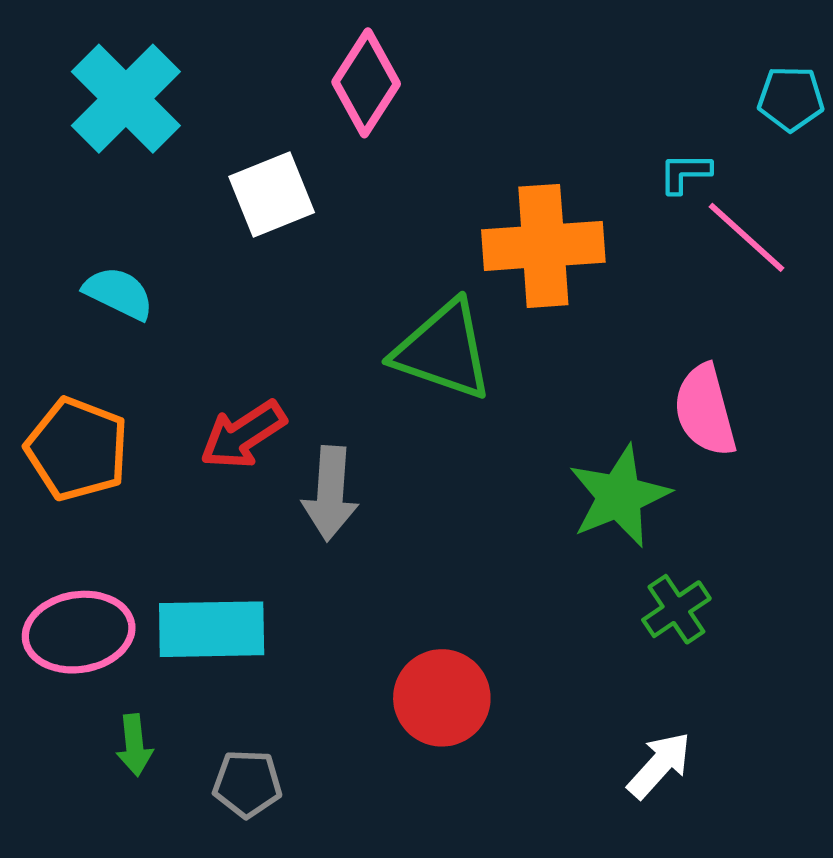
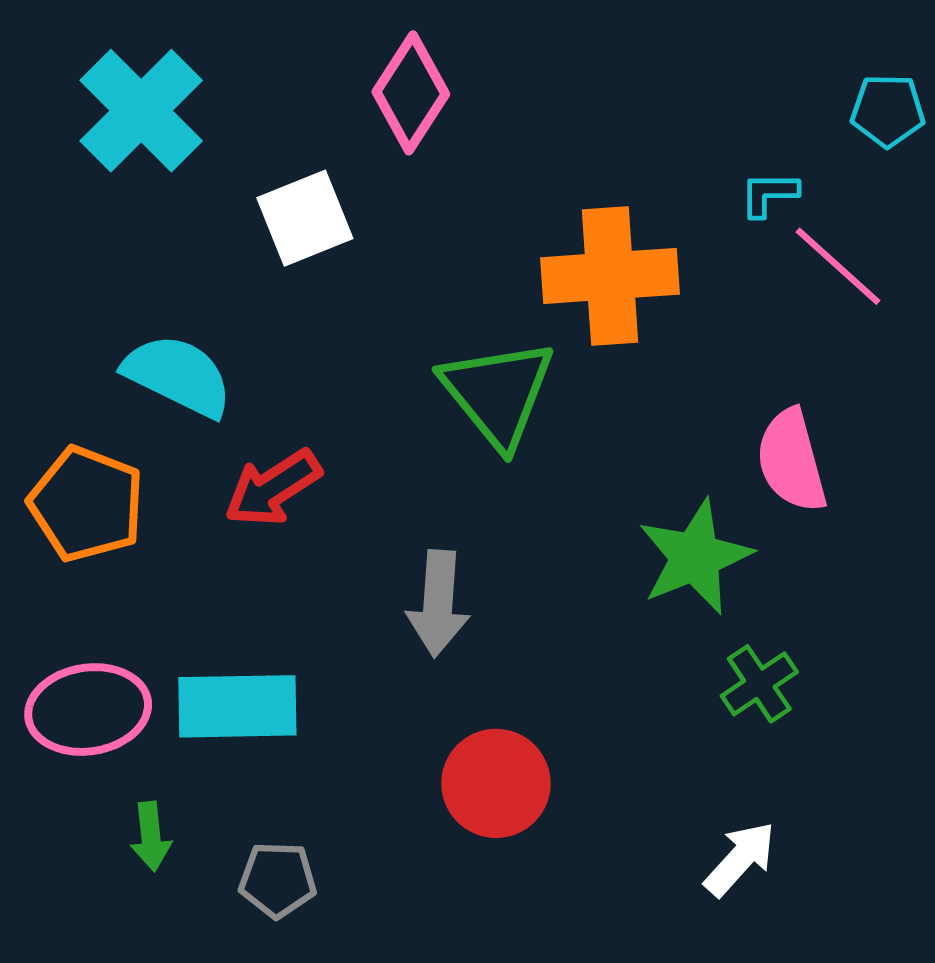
cyan semicircle: (119, 293) -> (178, 376), moved, size x1.4
green triangle: (443, 350) -> (498, 393), turned 32
gray arrow: (330, 493) -> (438, 604), moved

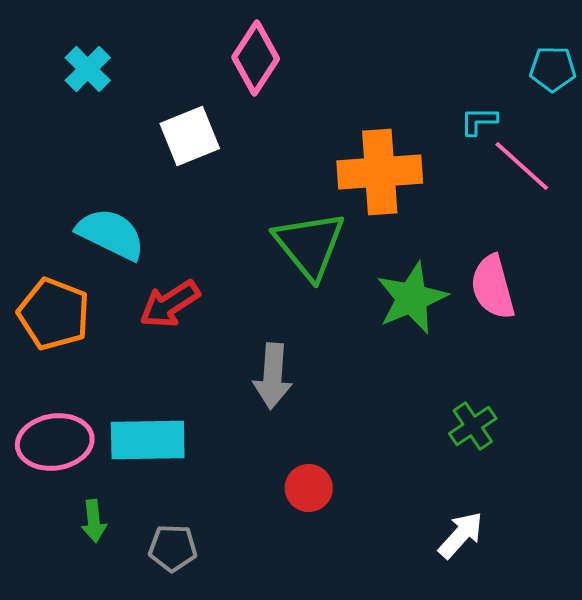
cyan cross: (141, 111) -> (88, 69), size x0.6
green star: (695, 557) -> (412, 298), moved
red circle: (496, 783) -> (309, 488), size x0.7

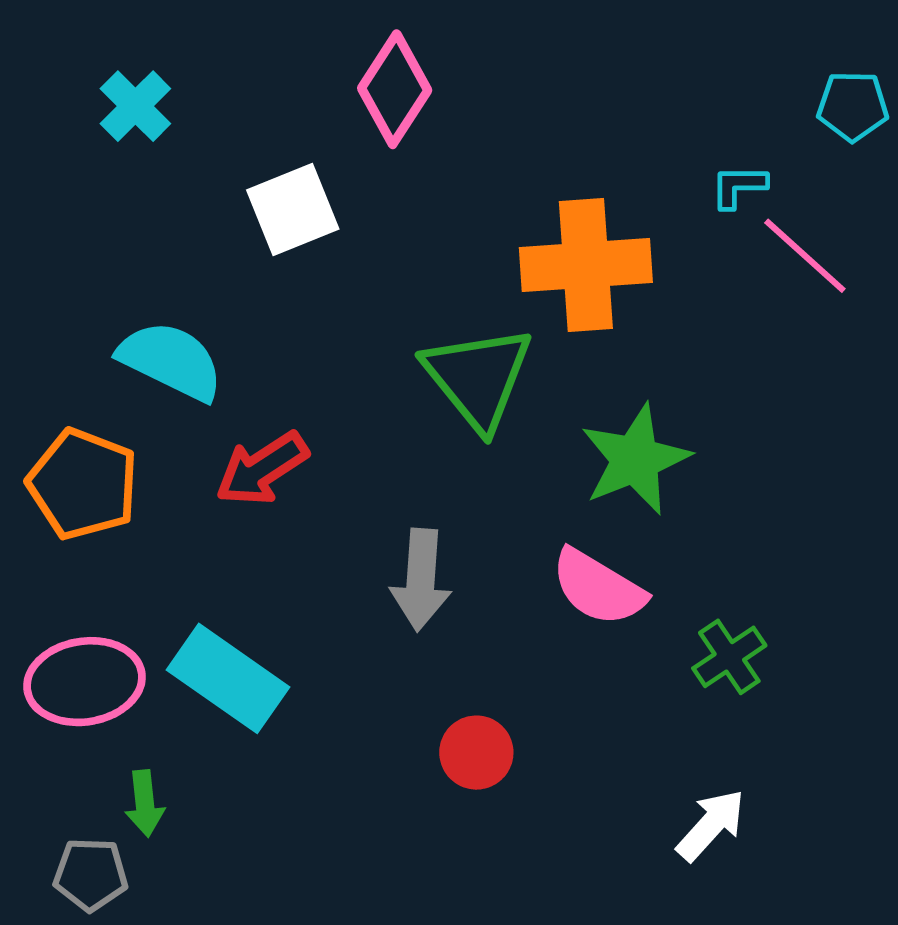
pink semicircle: (493, 287) -> (598, 587), moved, turned -44
cyan rectangle: (148, 440) -> (228, 678), turned 36
gray pentagon: (173, 548) -> (91, 874), moved

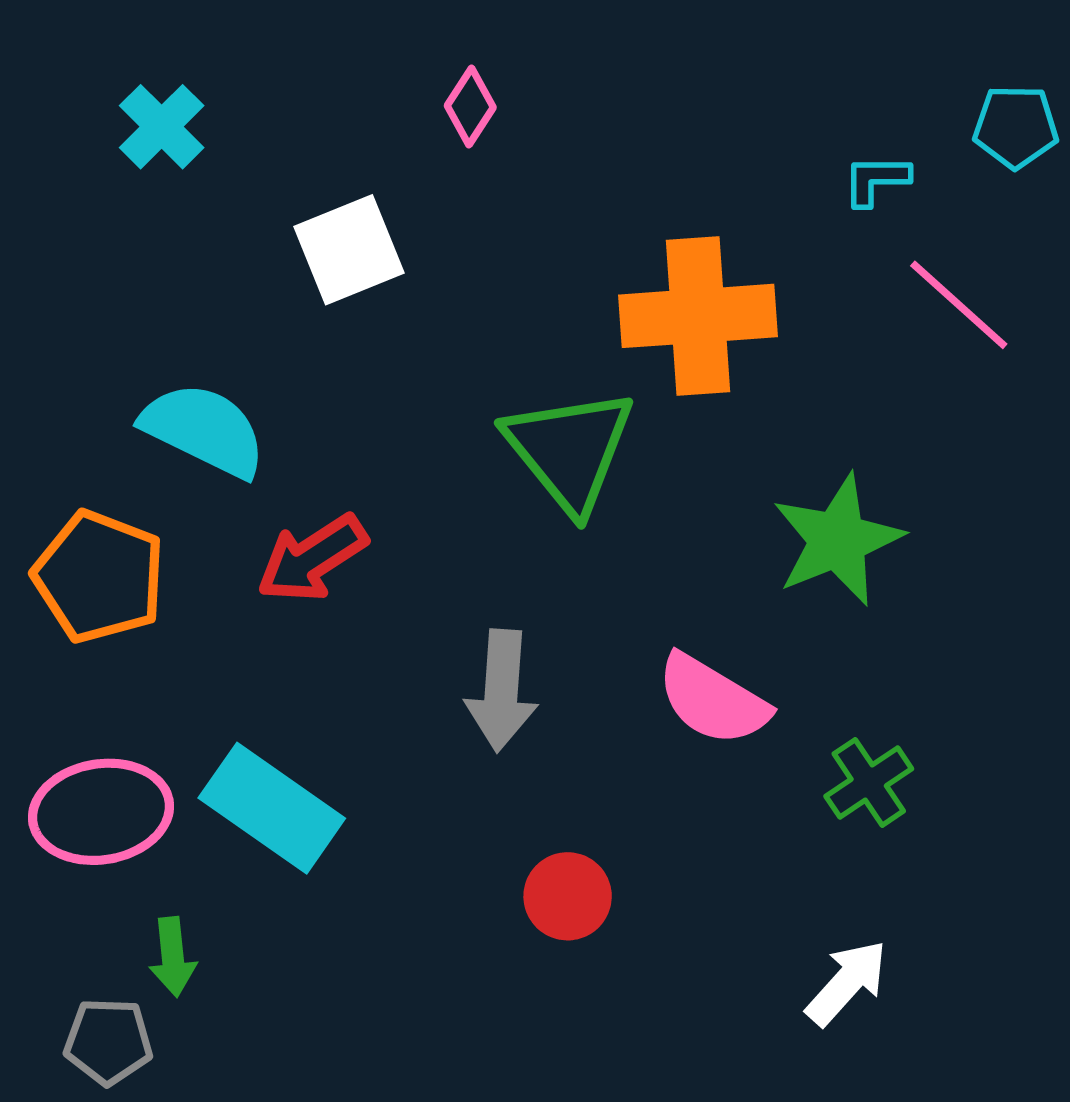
pink diamond: (395, 89) -> (470, 106), size x0.6
cyan L-shape: (739, 186) -> (876, 180), moved
green star: (635, 459) -> (838, 540), moved

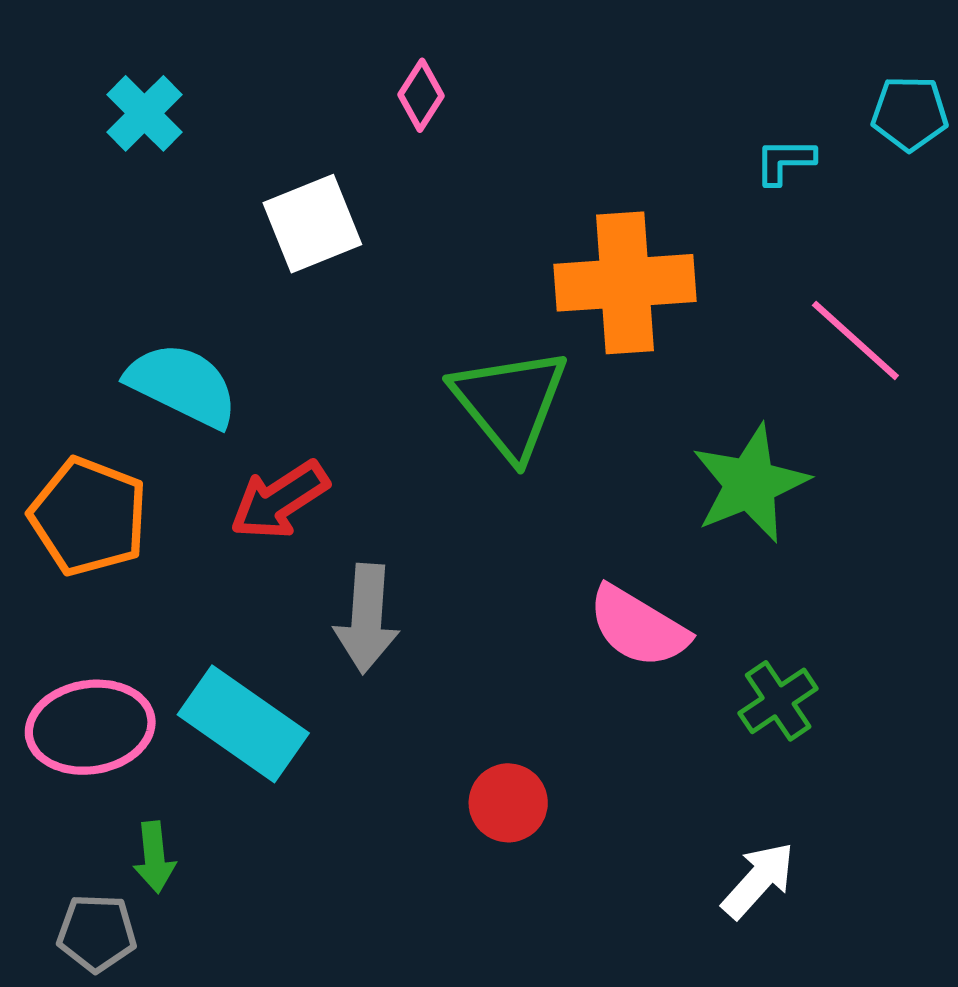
pink line: (959, 305) -> (855, 340), moved
gray arrow: (501, 691) -> (367, 619), moved

